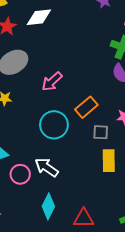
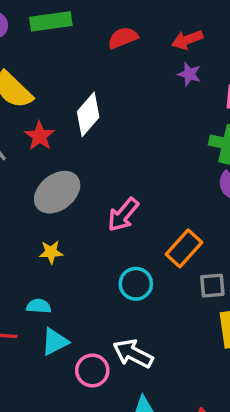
white diamond: (39, 17) -> (88, 114), turned -35
cyan circle: (54, 125) -> (136, 284), size x0.7

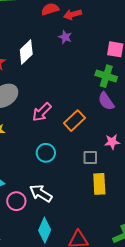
red arrow: (187, 40) -> (73, 14), moved
purple star: (189, 74) -> (65, 37), moved
orange rectangle: (184, 248) -> (74, 121), moved

